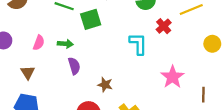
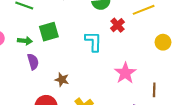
green square: (91, 19) -> (49, 32), moved

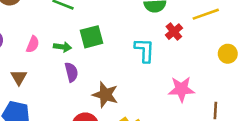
pink star: (125, 73) -> (181, 89), turned 30
brown star: (62, 80) -> (105, 95), size x1.5

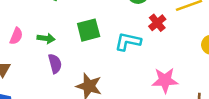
green square: (92, 37) -> (89, 30), moved
cyan L-shape: (144, 50) -> (128, 42), turned -80

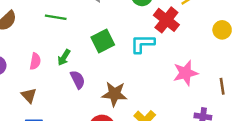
red cross: (157, 23) -> (166, 20), size x1.5
green arrow: (46, 38) -> (64, 57), turned 126

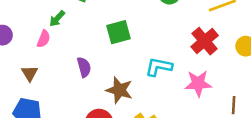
red cross: (166, 20) -> (205, 41), moved
cyan L-shape: (142, 44) -> (159, 67), moved
green arrow: (64, 57) -> (57, 19), moved

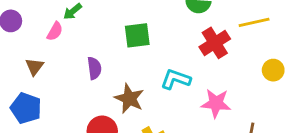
red cross: (205, 41) -> (215, 43), moved

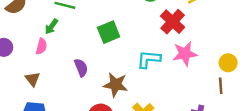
yellow circle: (273, 70) -> (228, 63), moved
pink star: (216, 103) -> (185, 54), moved

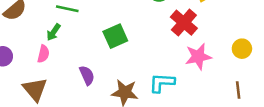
cyan L-shape: (149, 59) -> (162, 83), moved
yellow circle: (228, 63) -> (242, 49), moved
brown triangle: (32, 79) -> (35, 89), size x1.5

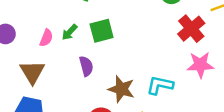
green arrow: (53, 32) -> (69, 32), moved
green square: (115, 36) -> (102, 31), moved

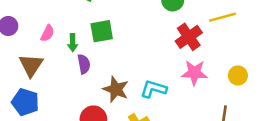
green arrow: (69, 32) -> (73, 43), moved, turned -49

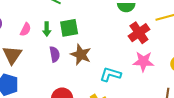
green arrow: (73, 43) -> (47, 29), moved
brown star: (116, 89) -> (81, 55), moved

